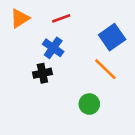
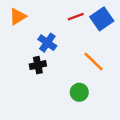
red line: (61, 18) -> (76, 17), moved
blue square: (112, 37) -> (102, 19), moved

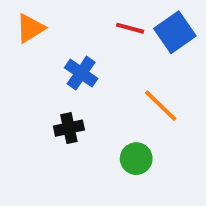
red line: (76, 17) -> (130, 28), turned 35
black cross: (38, 65) -> (69, 128), moved

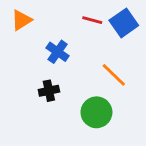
green circle: (136, 159) -> (96, 112), size x1.4

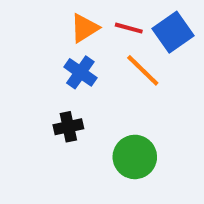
orange triangle: (22, 20) -> (84, 28), moved
orange line: (114, 75) -> (143, 70), moved

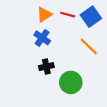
orange line: (143, 70) -> (89, 46), moved
black cross: (68, 127) -> (46, 67), moved

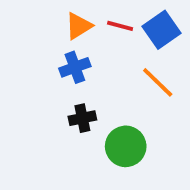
blue cross: (42, 38) -> (75, 67), turned 35

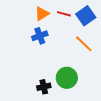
black cross: (82, 118) -> (44, 87), moved

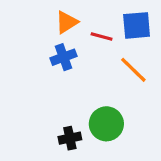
red line: (64, 14) -> (102, 37), moved
blue square: (86, 16) -> (137, 25), turned 30

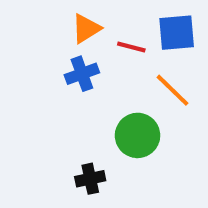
green circle: (106, 124) -> (138, 135), moved

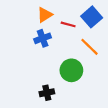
blue square: (177, 33) -> (92, 17), turned -36

